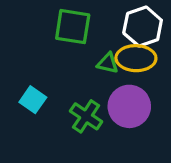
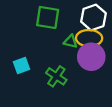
cyan square: (33, 100) -> (21, 65), turned 35
purple circle: (129, 106) -> (91, 57), moved

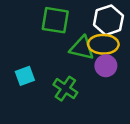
green triangle: (71, 41) -> (82, 48), size x1.5
purple circle: (91, 57) -> (106, 66), size x0.7

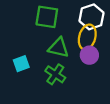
yellow ellipse: (103, 44) -> (87, 37), turned -75
green triangle: (82, 48) -> (59, 48), moved

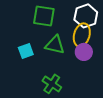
cyan square: (21, 64) -> (26, 51), moved
green cross: (55, 74) -> (52, 84), moved

